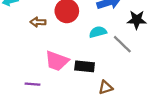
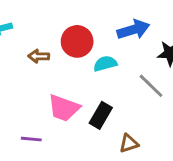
cyan semicircle: (98, 32) -> (105, 64), moved
black rectangle: (85, 66) -> (101, 115), turned -66

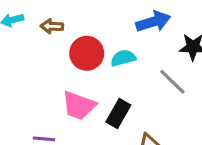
red circle: (77, 41) -> (87, 53), moved
brown arrow: (39, 56) -> (52, 26), moved

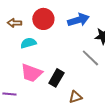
red circle: (87, 53) -> (43, 19), moved
cyan semicircle: (123, 58) -> (28, 43), moved

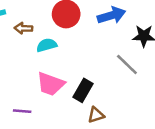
brown arrow: (14, 23) -> (23, 28), moved
brown triangle: (75, 97) -> (96, 115), moved

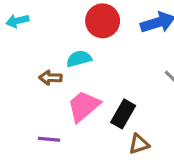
brown arrow: (23, 28) -> (51, 78), moved
pink trapezoid: (51, 84) -> (84, 106), turned 120

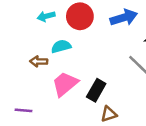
cyan arrow: (17, 21) -> (46, 16), moved
purple line: (49, 139) -> (24, 110), moved

